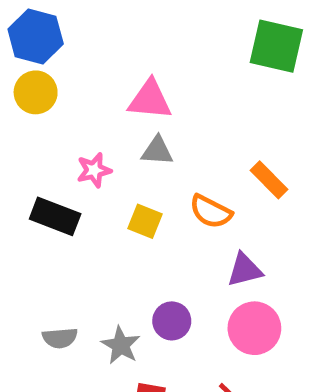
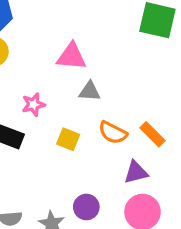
gray triangle: (157, 151) -> (90, 91), moved
orange rectangle: (269, 180) -> (152, 134), moved

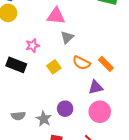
gray triangle: (90, 91) -> (67, 37), turned -48
yellow square: (68, 139) -> (54, 67), turned 32

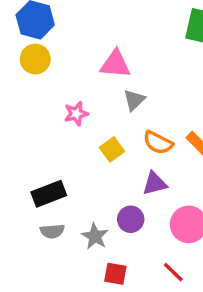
black rectangle: (16, 65) -> (49, 194), moved, turned -42
purple triangle: (96, 87) -> (155, 183), moved

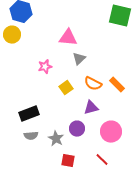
yellow circle: (35, 59) -> (12, 35), moved

